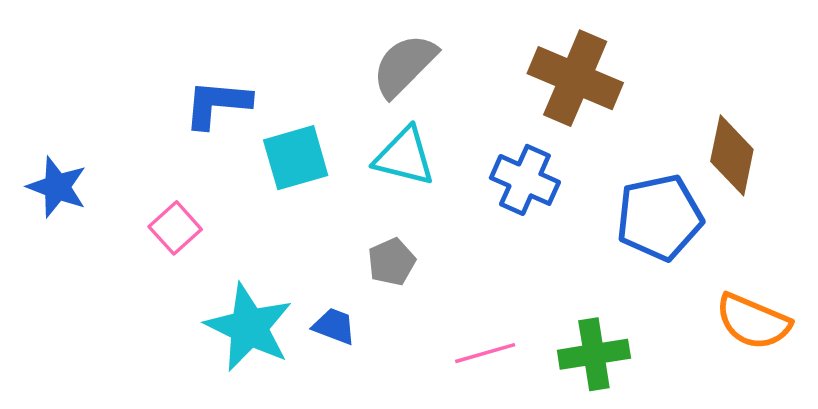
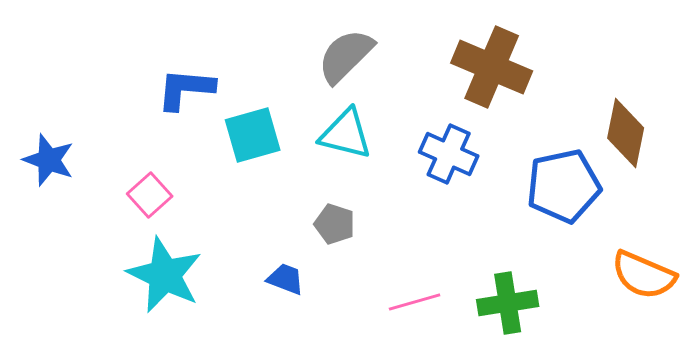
gray pentagon: (392, 262) -> (335, 224), turned -30
cyan star: (249, 327) -> (165, 275), moved

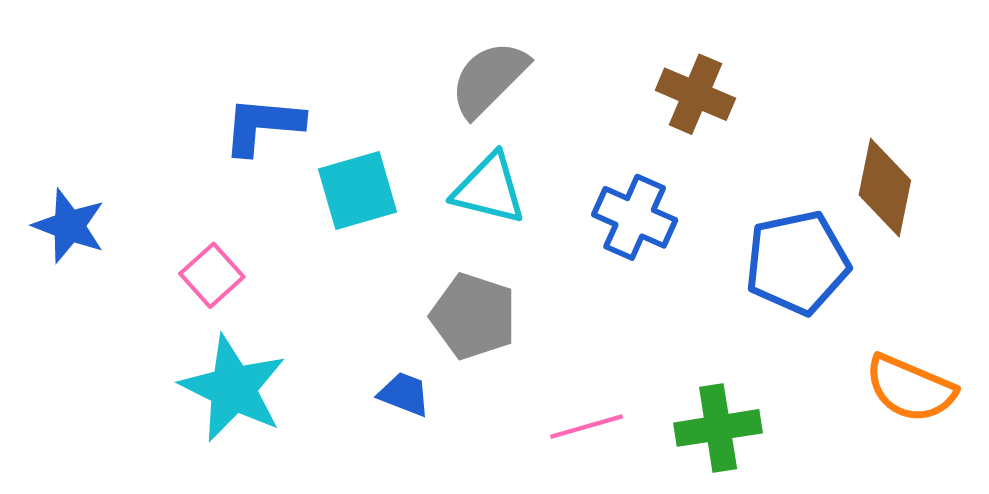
brown cross: (492, 67) -> (695, 94), size x0.7
gray pentagon: (335, 224) -> (473, 316), size x1.5

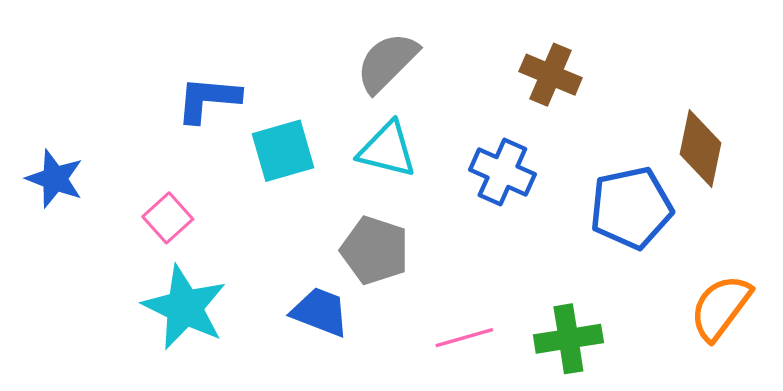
orange semicircle: (910, 388) -> (721, 307), turned 104
blue trapezoid: (404, 394) -> (320, 312), size x1.4

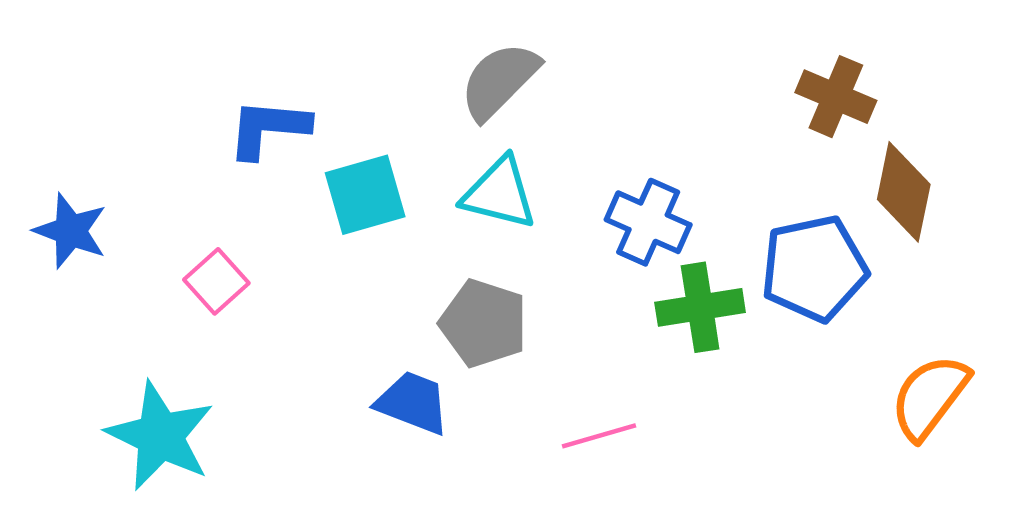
brown cross: (551, 75) -> (836, 97), moved
cyan star: (185, 307) -> (160, 436), moved
green cross: (568, 339) -> (700, 307), moved

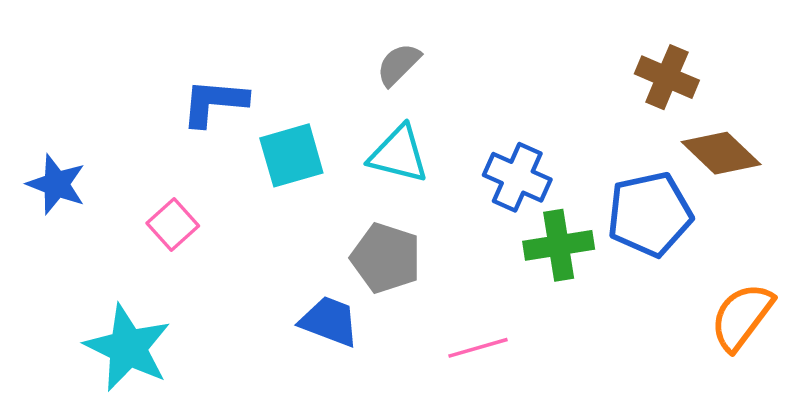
gray semicircle: (499, 81) -> (399, 64), size x0.7
brown diamond: (904, 192) -> (721, 153), turned -58

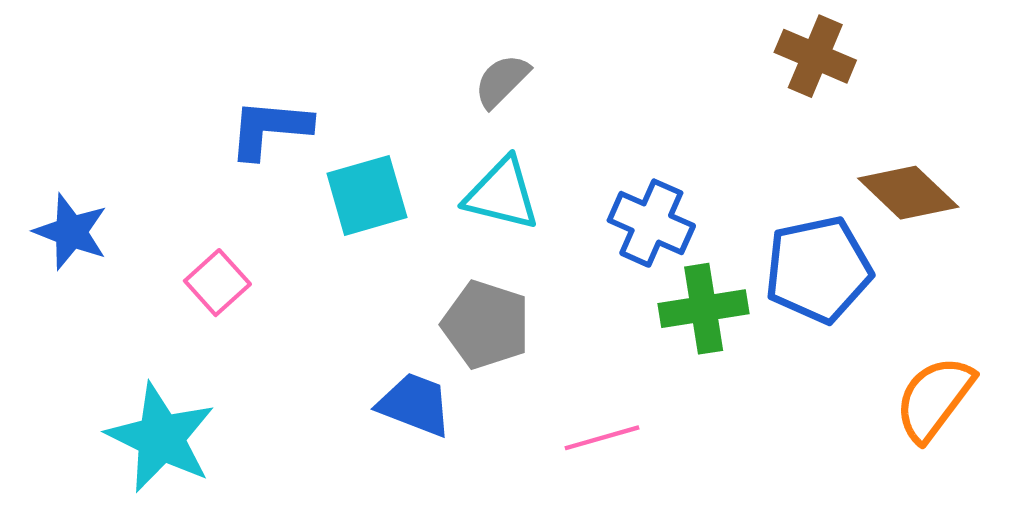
brown cross: (667, 77) -> (815, 56), moved

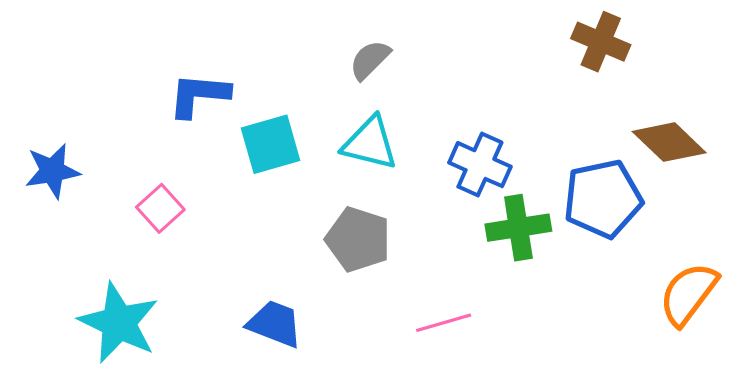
blue star: (71, 232) -> (52, 171), turned -30
blue trapezoid: (415, 404) -> (275, 324), moved

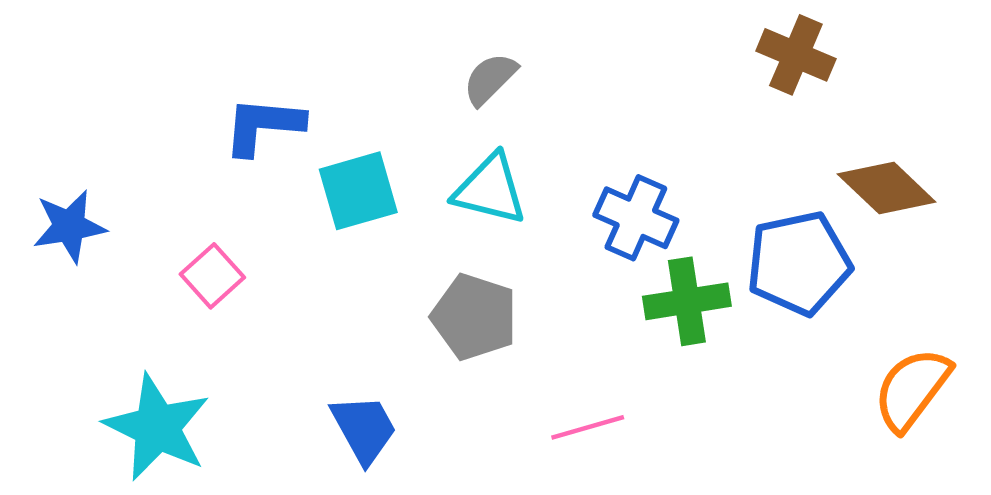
blue trapezoid: (275, 324) -> (364, 429), turned 40

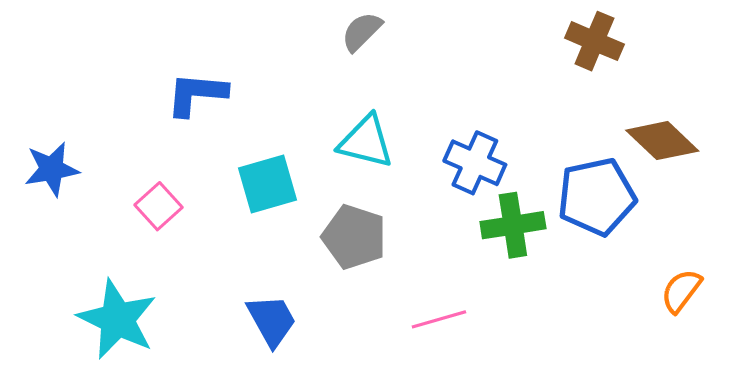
gray semicircle: (490, 79) -> (362, 32), moved
cyan square: (358, 191) -> (267, 184), moved
orange semicircle: (912, 389) -> (681, 291), size x0.7

